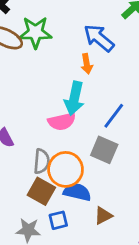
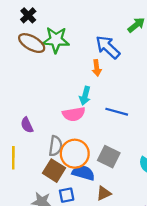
cyan arrow: (74, 98) -> (85, 96), size x0.7
blue line: (114, 116) -> (117, 112), turned 65
gray square: (104, 150) -> (109, 157), moved

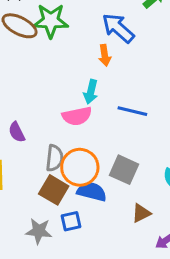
brown triangle: (104, 193) -> (141, 213), moved

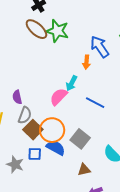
pink semicircle: (77, 116) -> (59, 97), turned 132
gray semicircle: (55, 158) -> (25, 115), moved
brown square: (54, 190) -> (33, 130), moved
blue square: (71, 221) -> (35, 154), moved

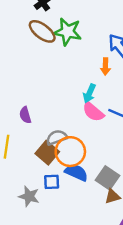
pink semicircle: (59, 97) -> (93, 112), moved, turned -90
gray semicircle: (25, 115) -> (57, 137), moved, turned -126
gray square: (80, 139) -> (107, 178), moved

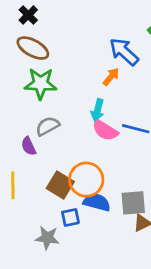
green star: (68, 32) -> (41, 84), moved
orange arrow: (105, 66) -> (111, 77), turned -133
gray semicircle: (57, 137) -> (48, 126), moved
gray square: (107, 178) -> (133, 203), turned -30

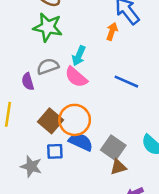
orange arrow: (111, 77) -> (112, 31), turned -30
cyan arrow: (98, 110) -> (79, 56), moved
pink semicircle: (105, 130) -> (76, 77), moved
gray square: (133, 203) -> (113, 148), turned 30

